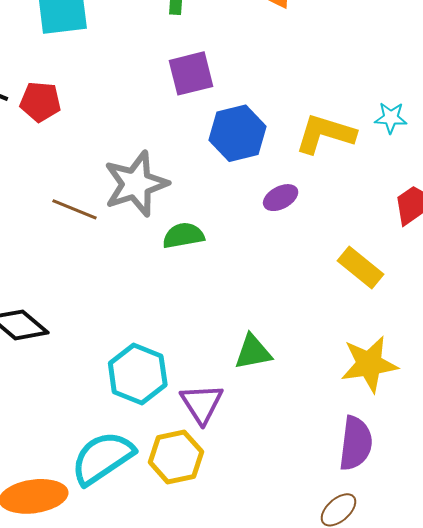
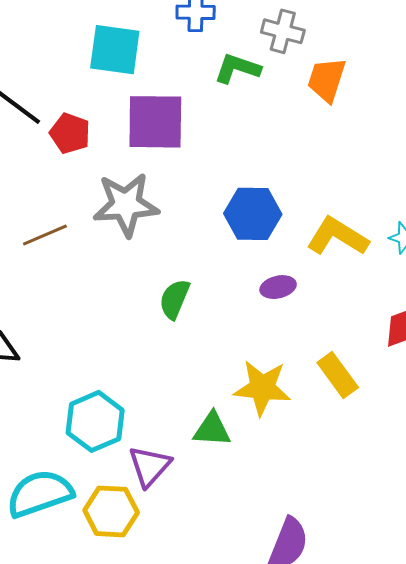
purple square: (191, 73) -> (155, 122), moved, size x1.4
gray star: (136, 184) -> (126, 205), moved
brown line: (74, 209) -> (45, 235), moved, turned -60
green semicircle: (183, 236) -> (174, 299), turned -72
yellow star: (369, 364) -> (262, 388), moved

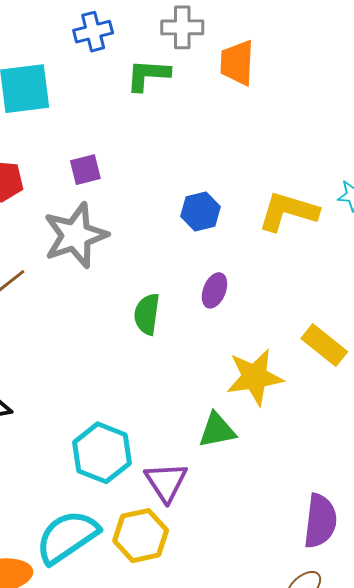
purple square: (155, 122) -> (85, 170), moved, size x0.5
blue hexagon: (253, 214) -> (200, 212), size x0.7
purple ellipse: (278, 287) -> (214, 290), moved, turned -40

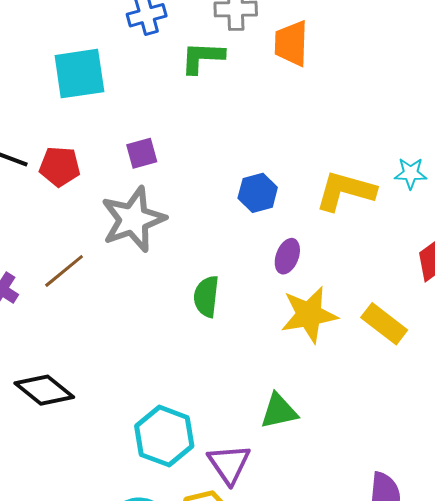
purple ellipse: (214, 290) -> (287, 256), moved
yellow star: (255, 377) -> (309, 315), moved

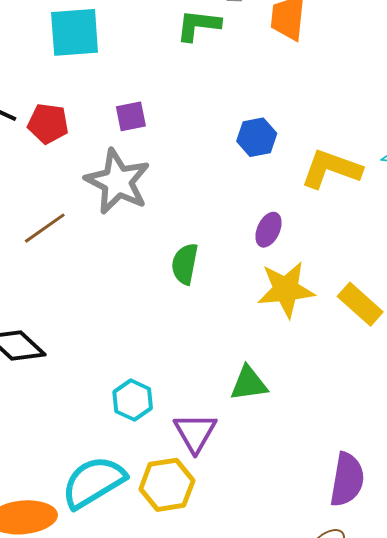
blue hexagon: (258, 193) -> (257, 137), moved
gray star: (133, 219) -> (118, 182), turned -30
cyan hexagon: (164, 436) -> (133, 400), size x0.7

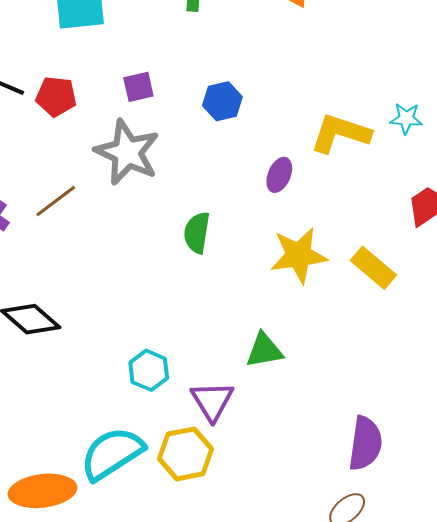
blue hexagon: (257, 137) -> (222, 101), moved
purple ellipse: (268, 230) -> (279, 175), moved

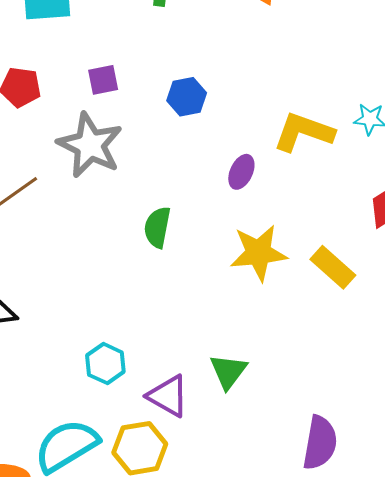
green triangle: (264, 350) -> (228, 371), moved, turned -45
purple triangle: (212, 401) -> (168, 396), turned -30

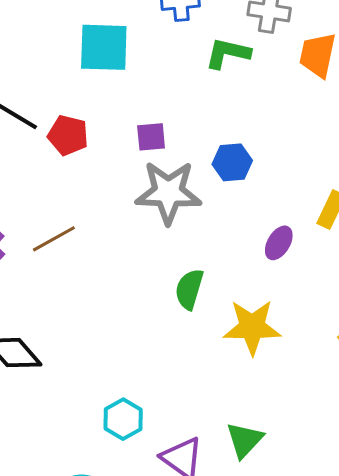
gray star: (90, 145) -> (168, 192), moved, turned -30
yellow star: (259, 253) -> (252, 327), moved

